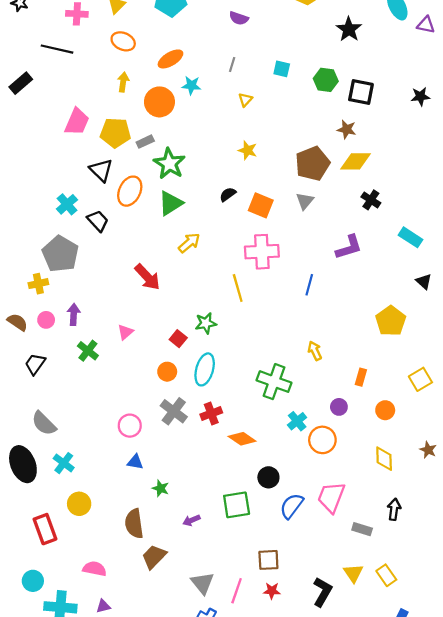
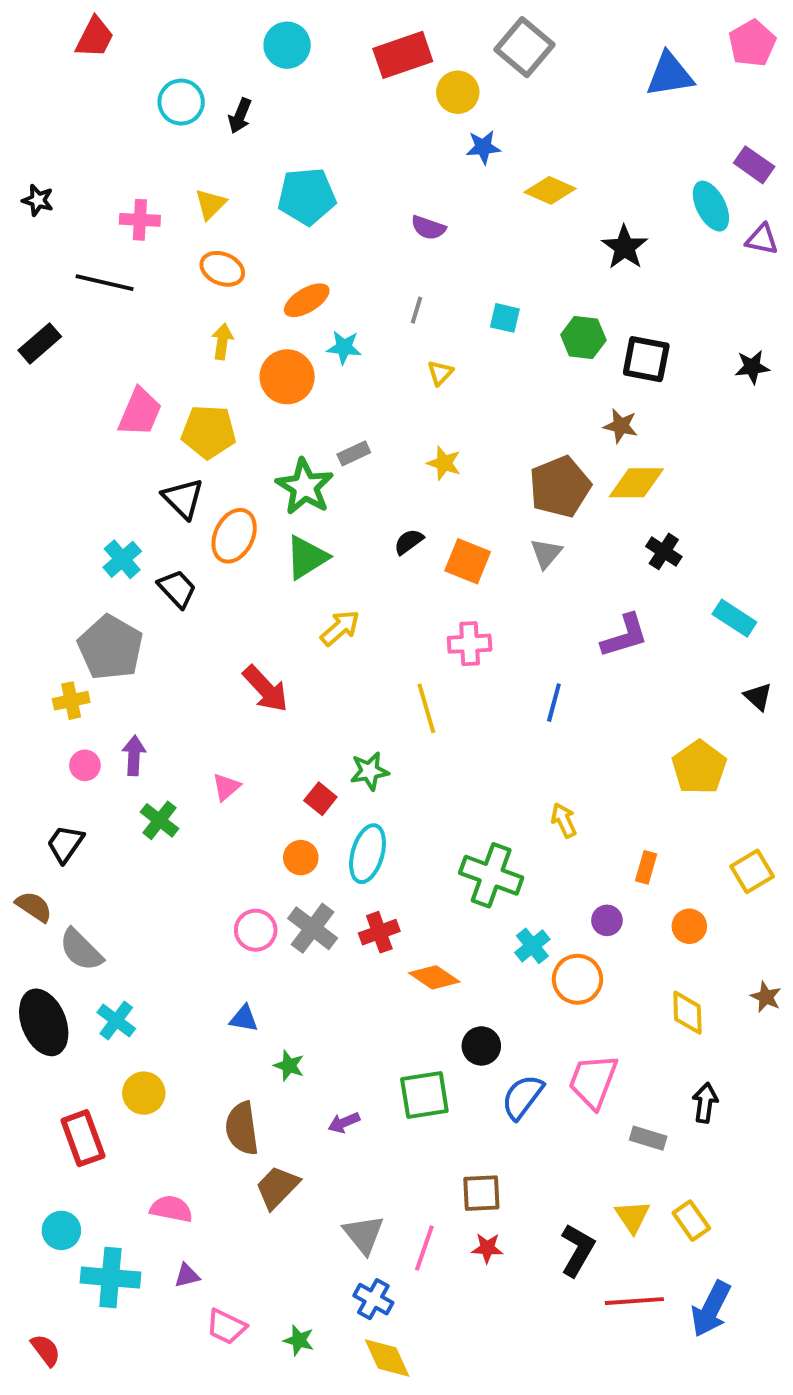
gray rectangle: (145, 142) -> (354, 453), moved
pink cross: (262, 252) -> (470, 644), size x0.7
brown semicircle: (17, 322) -> (34, 907), moved
pink circle: (130, 426) -> (256, 930), moved

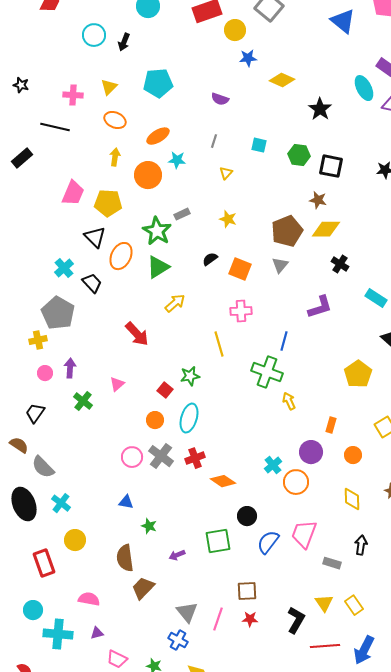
blue triangle: (670, 75) -> (343, 21), turned 48
green cross: (491, 875) -> (267, 372), moved
purple circle: (607, 920) -> (311, 452), size x1.5
blue cross: (373, 1299) -> (178, 640), moved

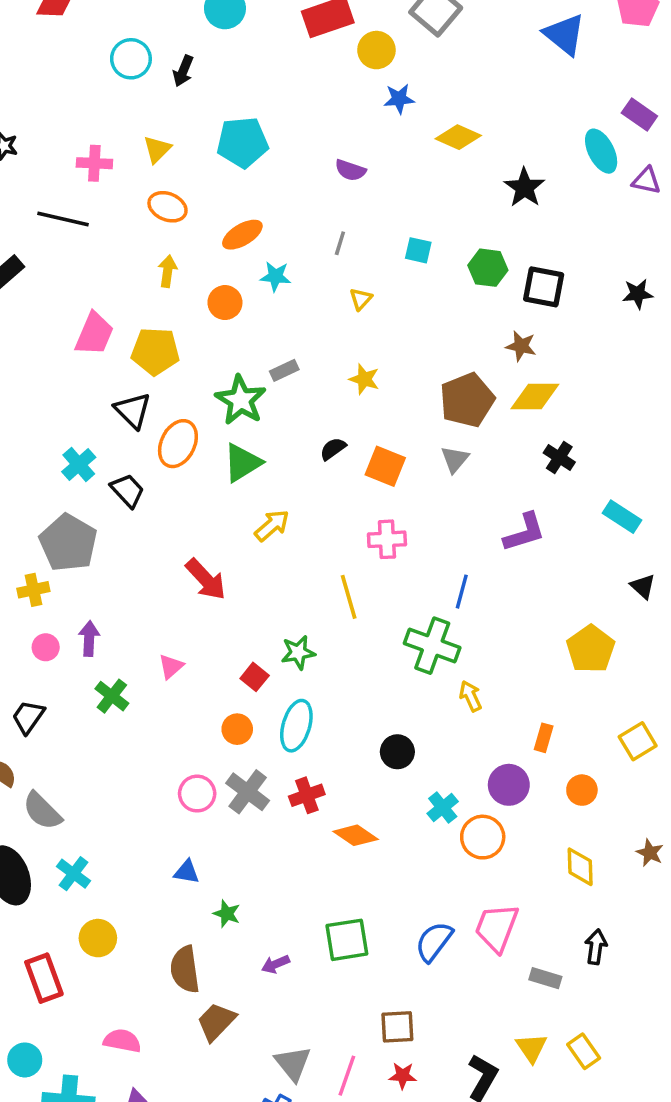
orange circle: (148, 175) -> (225, 303), size x0.7
black circle: (247, 516) -> (397, 752), moved

